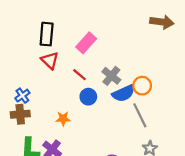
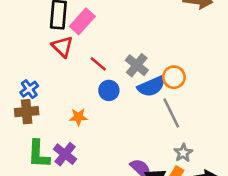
pink rectangle: (86, 43) -> (82, 21), moved

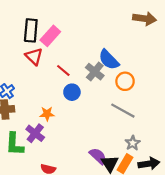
blue semicircle: (151, 86) -> (109, 60), moved, turned 70
gray line: (171, 113) -> (123, 111), turned -35
purple cross: (65, 154) -> (35, 133), moved

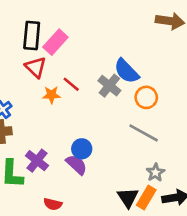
blue circle: (72, 92) -> (82, 149), moved
orange star: (47, 114) -> (51, 95), moved
purple semicircle: (98, 156) -> (76, 165), moved

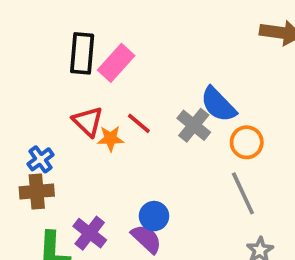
red triangle: (36, 67) -> (88, 122), moved
gray line: (144, 133) -> (243, 193), turned 36

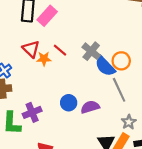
blue semicircle: (218, 104) -> (105, 66), moved
purple cross: (90, 233) -> (32, 112), turned 30
purple semicircle: (146, 239) -> (90, 107), moved, turned -60

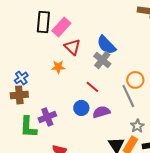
red triangle: (31, 49) -> (72, 47), moved
red line: (60, 50) -> (92, 87), moved
orange circle: (121, 61) -> (135, 80), moved
blue semicircle: (105, 66) -> (106, 45), moved

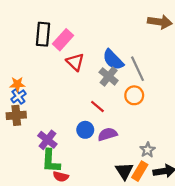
orange star: (58, 67) -> (17, 84), moved
orange circle: (135, 80) -> (134, 95), moved
gray line: (128, 96) -> (138, 69), moved
purple cross: (47, 117) -> (47, 140), turned -30
green L-shape: (28, 127) -> (51, 161), moved

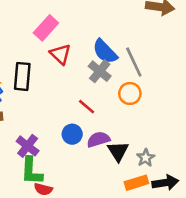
black rectangle: (43, 34) -> (22, 76), moved
black triangle: (124, 171) -> (118, 151), moved
orange rectangle: (140, 171) -> (136, 183), turned 42

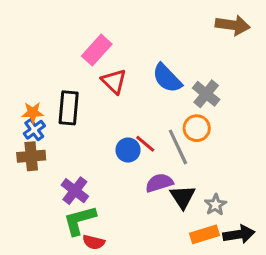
gray line: (134, 62) -> (178, 147), moved
gray cross: (100, 71) -> (206, 94), moved
blue circle: (72, 134) -> (128, 150), moved
green L-shape: (31, 171) -> (80, 220), turned 72

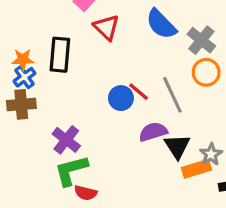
orange circle: (197, 128) -> (206, 72), moved
orange rectangle: (205, 234) -> (196, 169), moved

